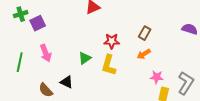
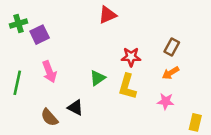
pink star: (157, 77) -> (166, 101), moved

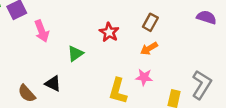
red star: (131, 57) -> (109, 32), turned 30
pink arrow: (49, 72) -> (42, 31), moved
yellow L-shape: (127, 87) -> (118, 91), moved

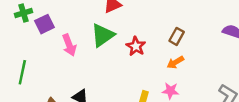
green triangle: (75, 54) -> (103, 35), moved, size x1.5

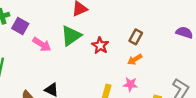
purple square: (45, 24) -> (20, 26), turned -35
pink arrow: (69, 45) -> (42, 44), turned -36

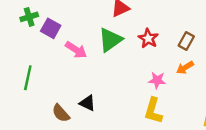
red star: (100, 45) -> (148, 38), moved
pink star: (130, 84) -> (157, 80), moved

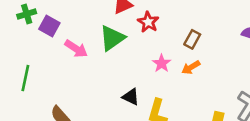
red star: (148, 38) -> (148, 22), moved
pink star: (157, 80) -> (161, 63), moved, turned 30
black triangle: (87, 103) -> (131, 97), moved

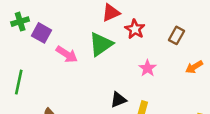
brown rectangle: (192, 39) -> (176, 35), moved
orange arrow: (191, 67) -> (194, 67), moved
black triangle: (131, 97) -> (118, 100), turned -48

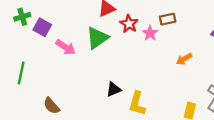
brown rectangle: (176, 35) -> (168, 19), moved, turned 49
pink star: (147, 68) -> (150, 33), moved

